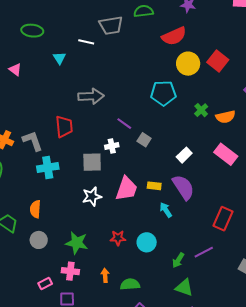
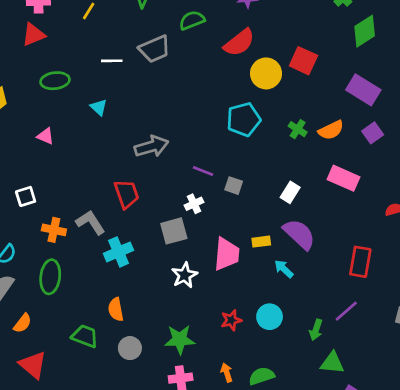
white line: (86, 42) -> (112, 61), moved

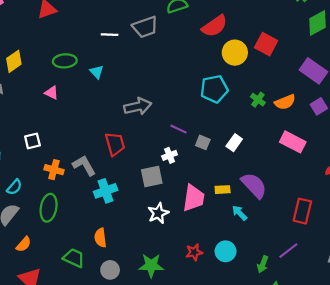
green ellipse: (55, 81) -> (65, 61), moved
white rectangle: (290, 192) -> (234, 143), moved

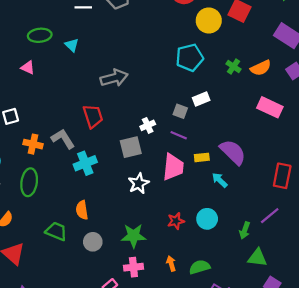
purple line: (179, 129) -> (179, 135), moved
white rectangle: (234, 143) -> (201, 99), moved, turned 35

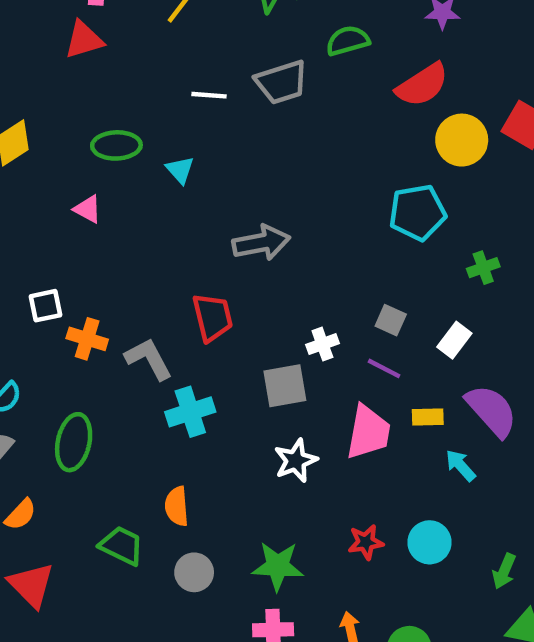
green cross: (234, 66) -> (483, 268), moved, turned 32
white rectangle: (201, 99) -> (454, 340), moved, turned -35
orange cross: (33, 144) -> (87, 339), moved

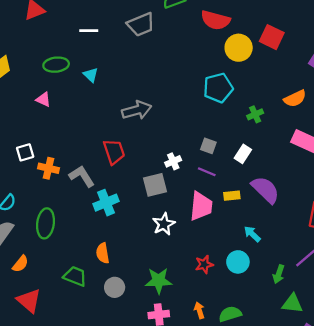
red semicircle: (422, 85) -> (215, 20), turned 52
white line: (209, 95) -> (89, 31), moved
cyan arrow: (461, 465) -> (252, 234), moved

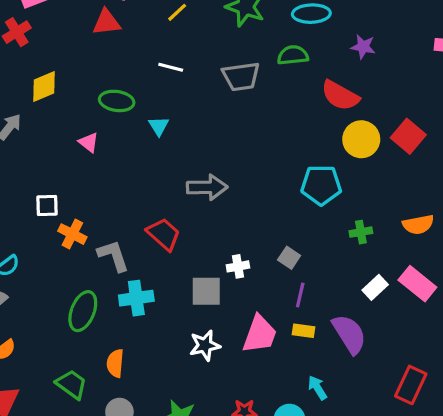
red trapezoid: (114, 152) -> (164, 234), turned -44
white rectangle: (243, 154) -> (375, 287), moved
purple line: (207, 172) -> (300, 295), moved, turned 66
green ellipse: (46, 223) -> (83, 311), moved

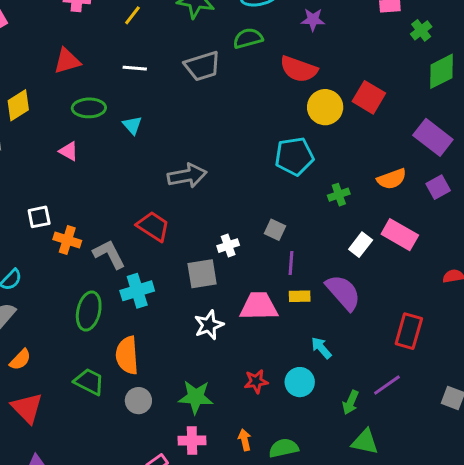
red triangle: (107, 22) -> (67, 61), moved
pink trapezoid: (260, 334) -> (259, 306), turned -102
orange semicircle: (115, 363) -> (127, 355), size x1.4

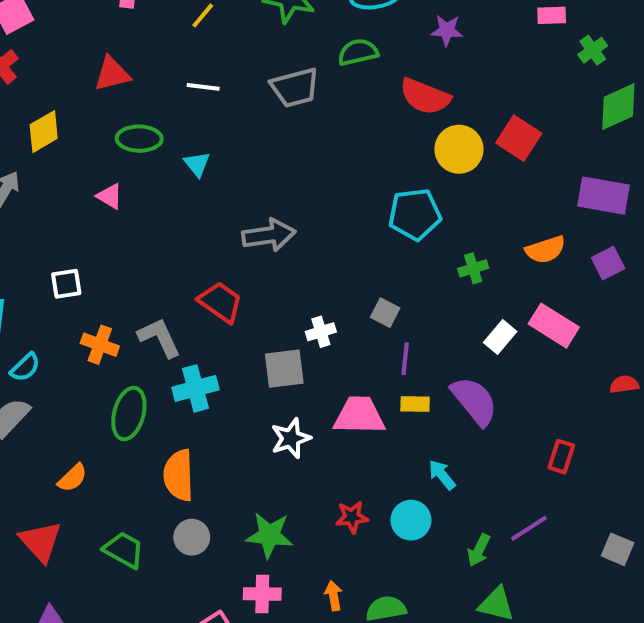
purple rectangle: (433, 137) -> (603, 196), turned -30
orange cross: (67, 240) -> (100, 345), moved
red rectangle: (409, 331) -> (561, 457), size x0.7
orange semicircle: (20, 360) -> (72, 478), moved
green trapezoid: (89, 382) -> (124, 550), moved

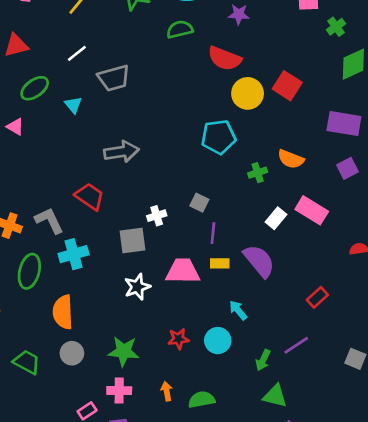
white line: (203, 87) -> (77, 53), turned -45
gray trapezoid: (295, 88) -> (114, 78), moved
green ellipse: (139, 139) -> (35, 88), turned -36
orange semicircle: (546, 250) -> (291, 159), moved, turned 40
red rectangle: (561, 457) -> (317, 297), turned 30

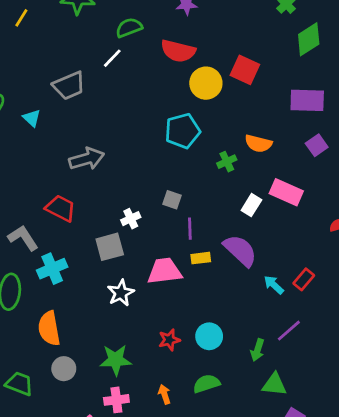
white line: (77, 53) -> (112, 58), moved
cyan arrow: (238, 310) -> (274, 285), moved
green semicircle: (202, 400) -> (206, 384), moved

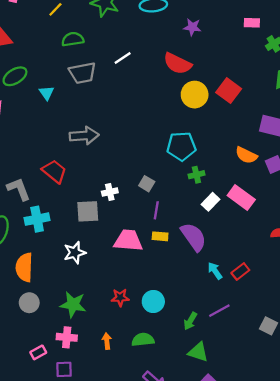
green semicircle: (129, 28) -> (73, 39), moved
cyan pentagon: (182, 131) -> (181, 146), moved
orange semicircle: (258, 144) -> (246, 155), moved
green cross: (227, 162) -> (196, 175), moved
white star: (121, 293) -> (75, 253), moved

